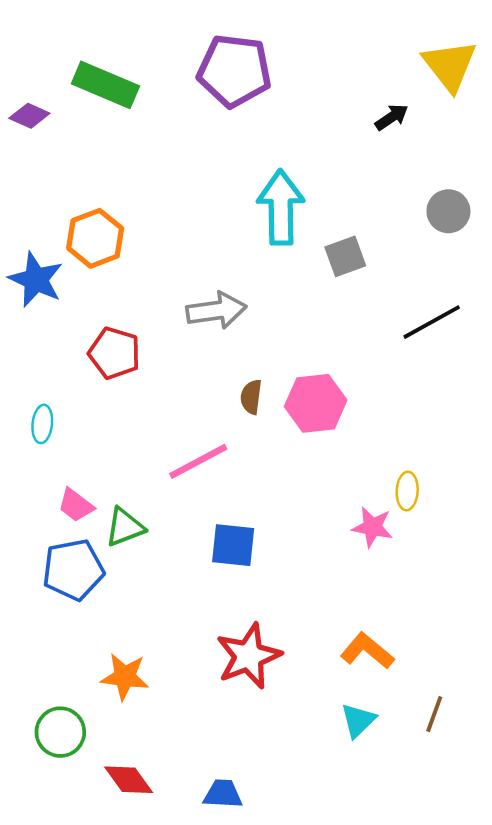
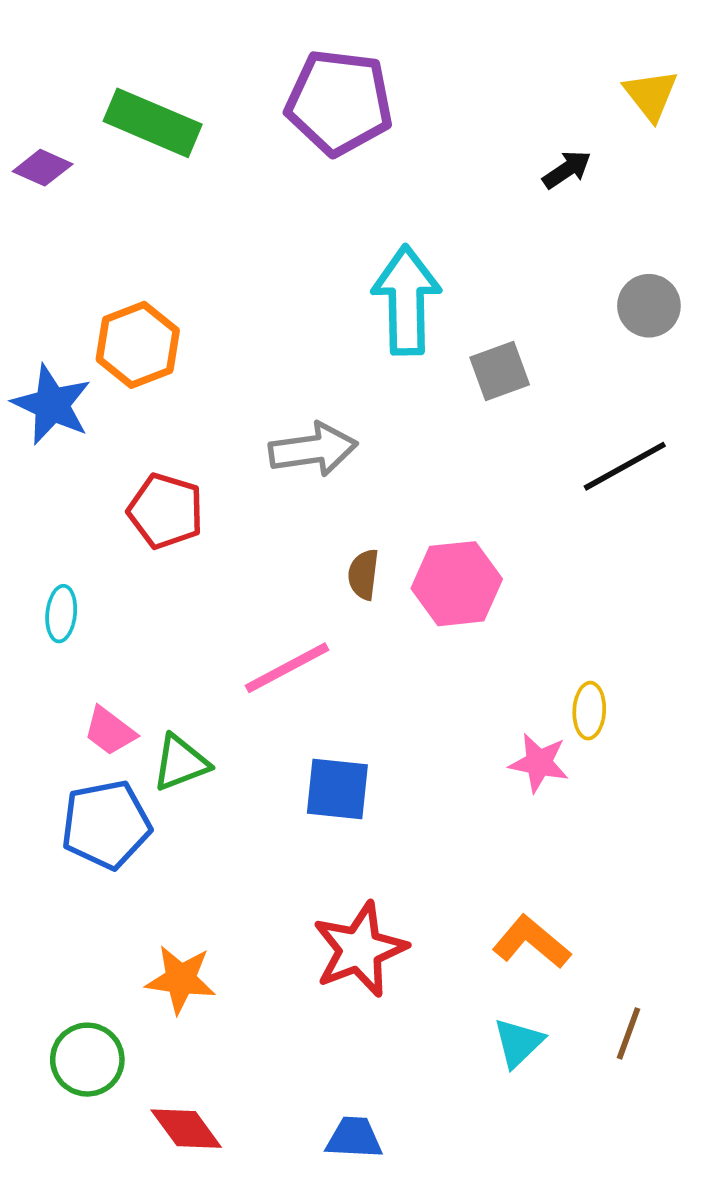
yellow triangle: (450, 66) -> (651, 95), size x0.7
blue trapezoid: (223, 794) -> (354, 1138), moved

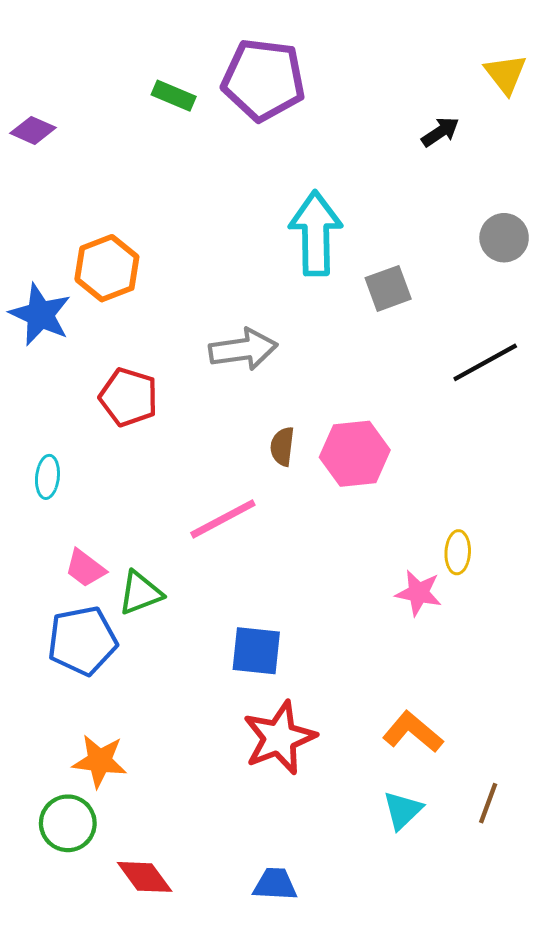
green rectangle: (153, 123) -> (174, 96), moved, size x0.6
blue square: (337, 789) -> (256, 651), moved
orange star: (181, 979) -> (100, 761), moved

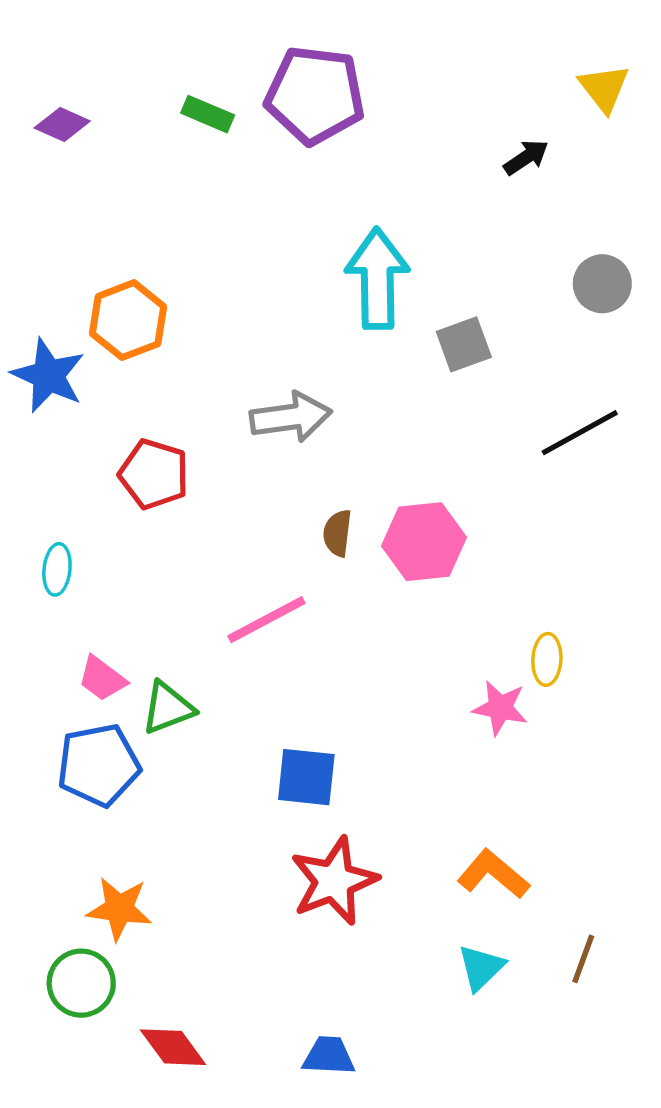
purple diamond: (33, 130) -> (62, 124), moved

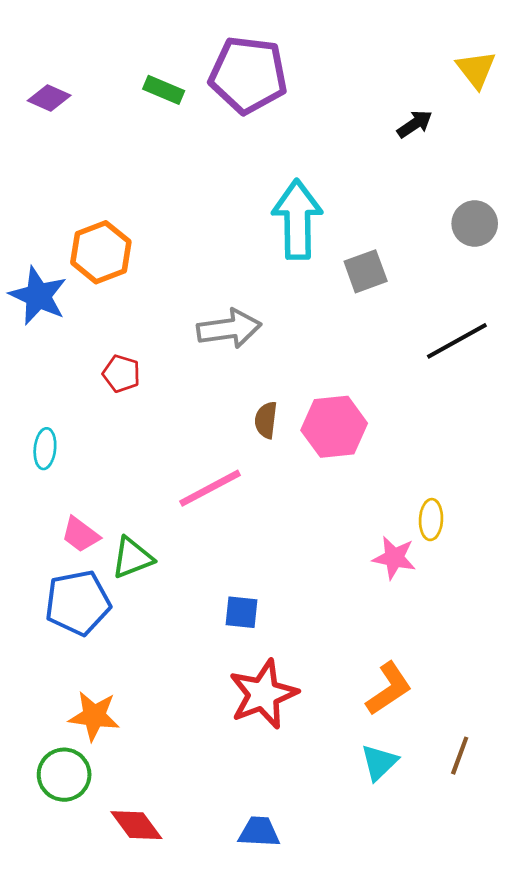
red pentagon: (154, 474) -> (121, 374), size x0.7
blue square: (306, 777) -> (241, 612), size x0.7
orange L-shape: (493, 874) -> (389, 689), turned 106

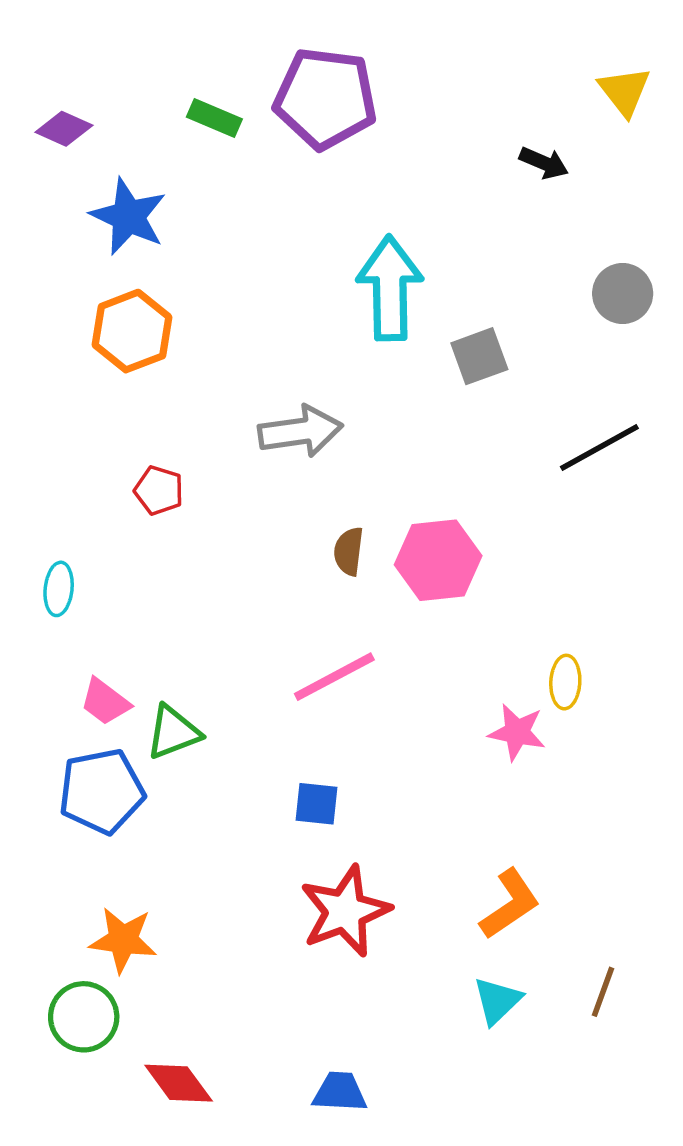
black arrow: (415, 124) -> (544, 163), turned 57
blue star: (38, 296) -> (128, 216), moved
pink line: (210, 488) -> (334, 677), moved

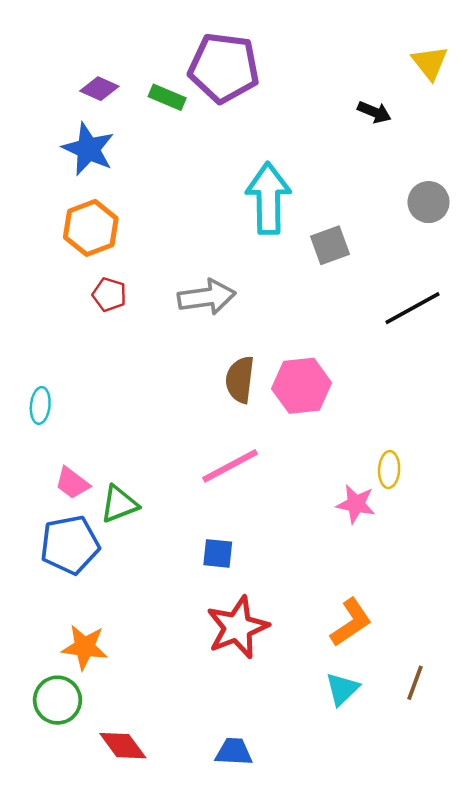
green rectangle: (214, 118) -> (167, 97), moved
purple diamond: (64, 129) -> (99, 89), moved
red pentagon: (159, 490) -> (109, 295), moved
brown semicircle: (349, 551) -> (240, 380), size x1.4

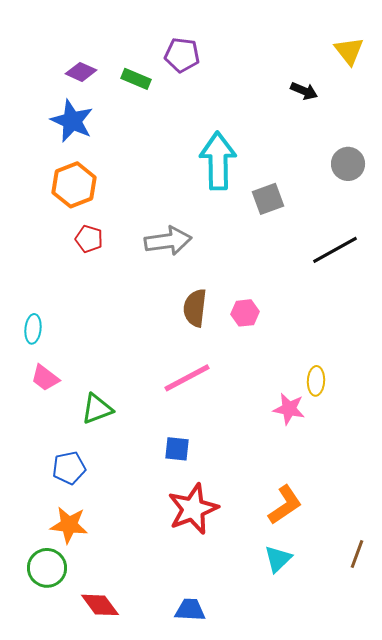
purple pentagon: (224, 68) -> (182, 55), size x0.6
pink hexagon: (302, 386) -> (245, 313), size x0.6
pink trapezoid: (72, 483) -> (45, 378), moved
blue pentagon: (70, 545) -> (69, 468), moved, size x0.7
brown line: (415, 683) -> (357, 554), moved

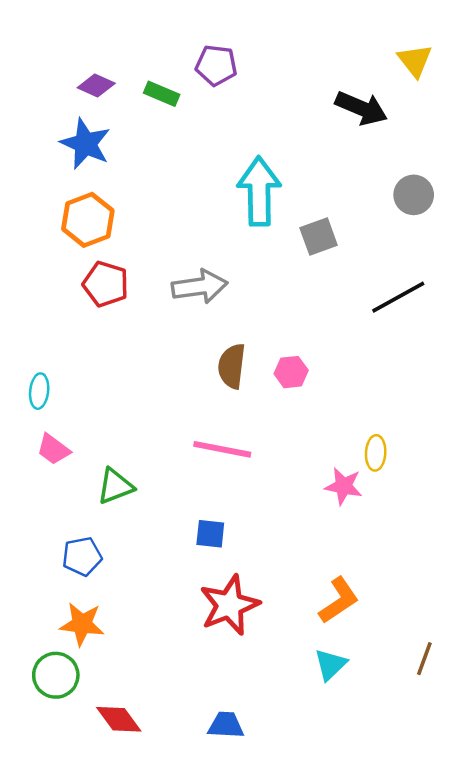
black arrow: (304, 91) -> (361, 108), size x1.6
red pentagon: (89, 239) -> (106, 284), size x1.4
pink line: (187, 378) -> (222, 449), turned 39

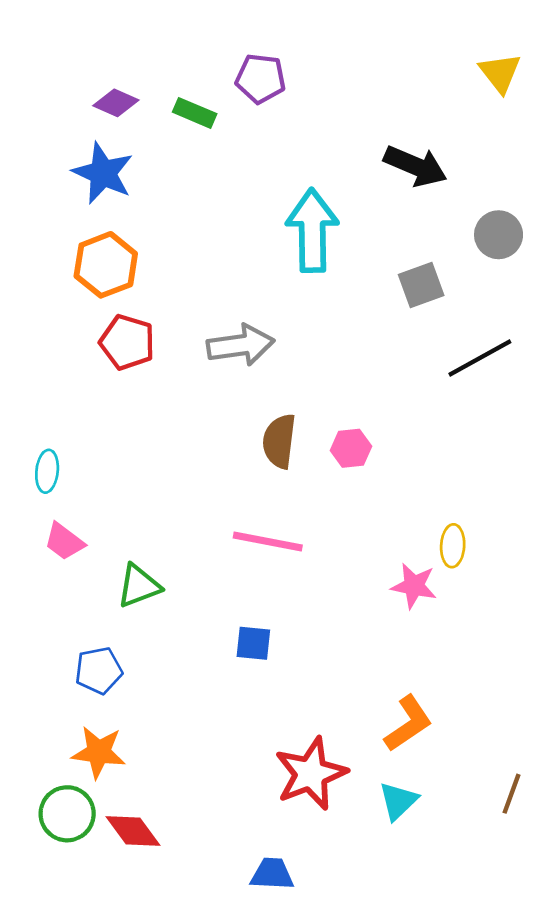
black arrow: (361, 108) -> (415, 166), moved
gray square: (319, 237) -> (421, 285), moved
red star: (229, 605) -> (311, 774), moved
red diamond: (119, 719) -> (133, 831), moved

